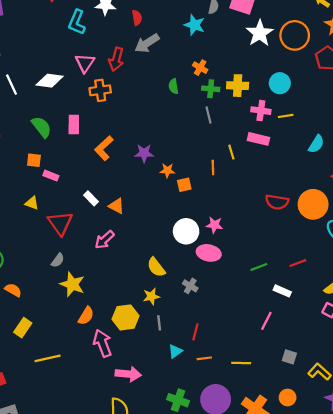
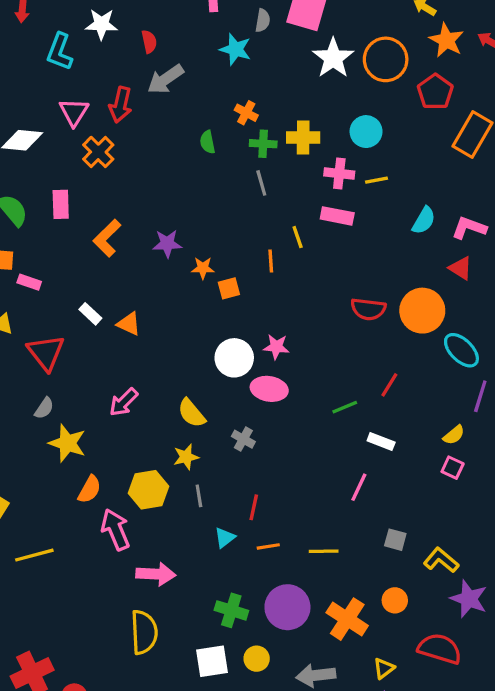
orange cross: (100, 90) -> (98, 152), turned -35
pink arrow: (104, 240) -> (124, 402), moved
red line: (298, 263) -> (389, 385), moved, turned -35

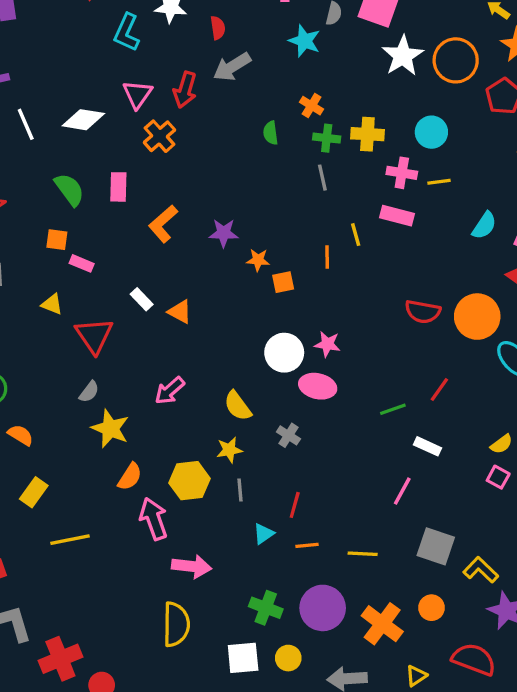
gray square: (395, 540) -> (436, 546), size x1.6

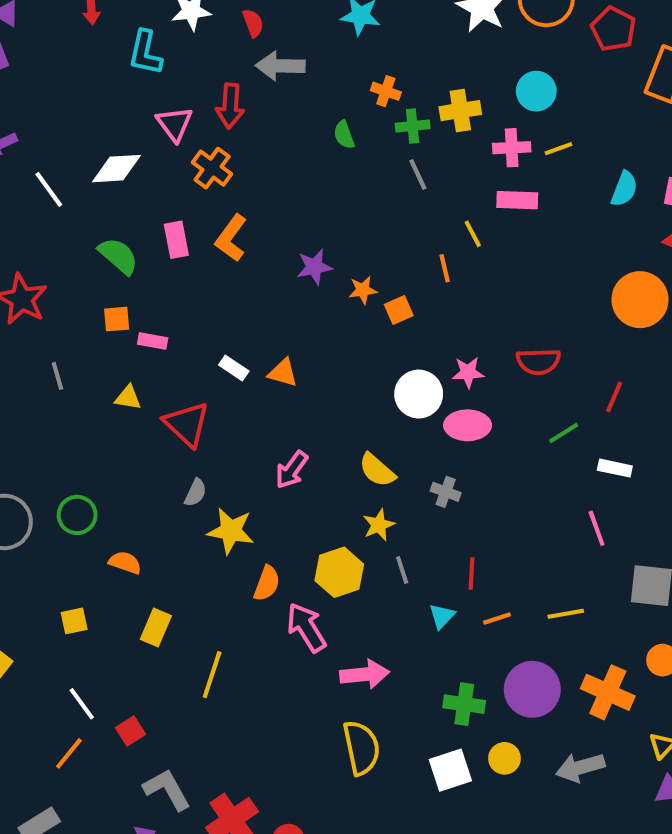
gray arrow: (232, 67) -> (280, 66), turned 45
orange L-shape: (163, 224) -> (231, 238), moved
red semicircle: (423, 312) -> (538, 361), moved
pink line: (402, 491) -> (597, 528), turned -36
yellow line: (70, 540) -> (212, 675), turned -48

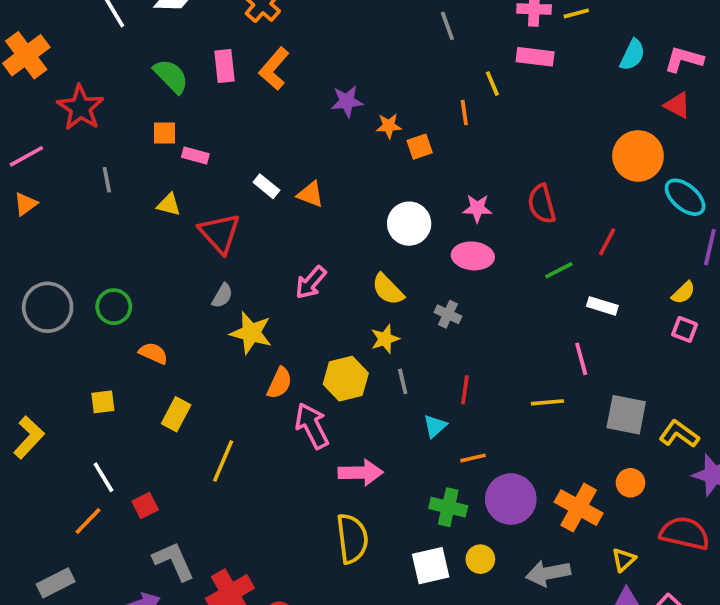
red semicircle: (538, 361) -> (542, 204), turned 72
white circle: (419, 394) -> (409, 224), moved
yellow line: (566, 614) -> (547, 402), moved
orange line: (497, 619) -> (473, 458), moved

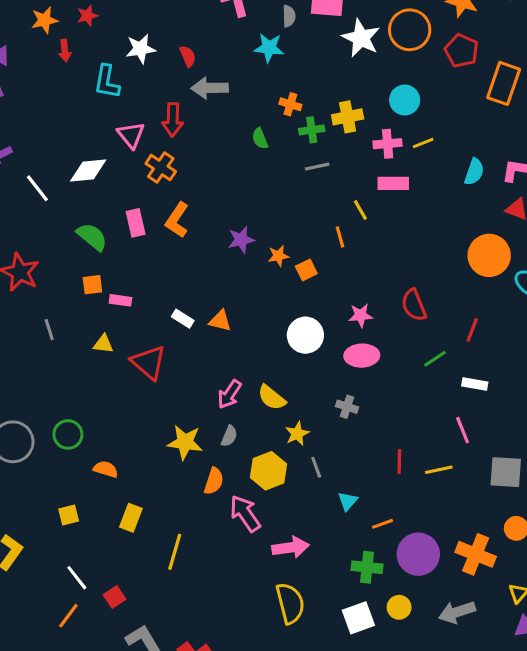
gray line: (447, 26) -> (317, 167), turned -75
yellow semicircle: (388, 289) -> (272, 398), moved
gray semicircle: (222, 296) -> (229, 436), moved
red line: (465, 390) -> (399, 462), moved

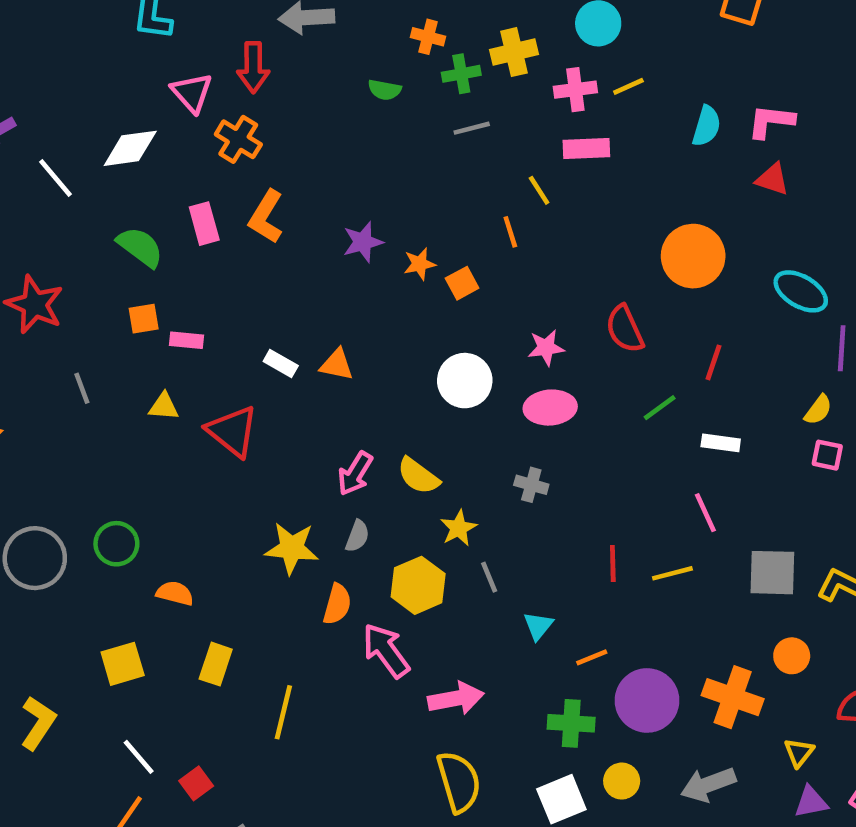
green semicircle: (260, 138) -> (385, 90), turned -55
orange circle: (489, 255) -> (693, 256), moved
yellow square: (69, 515) -> (123, 664), size x1.4

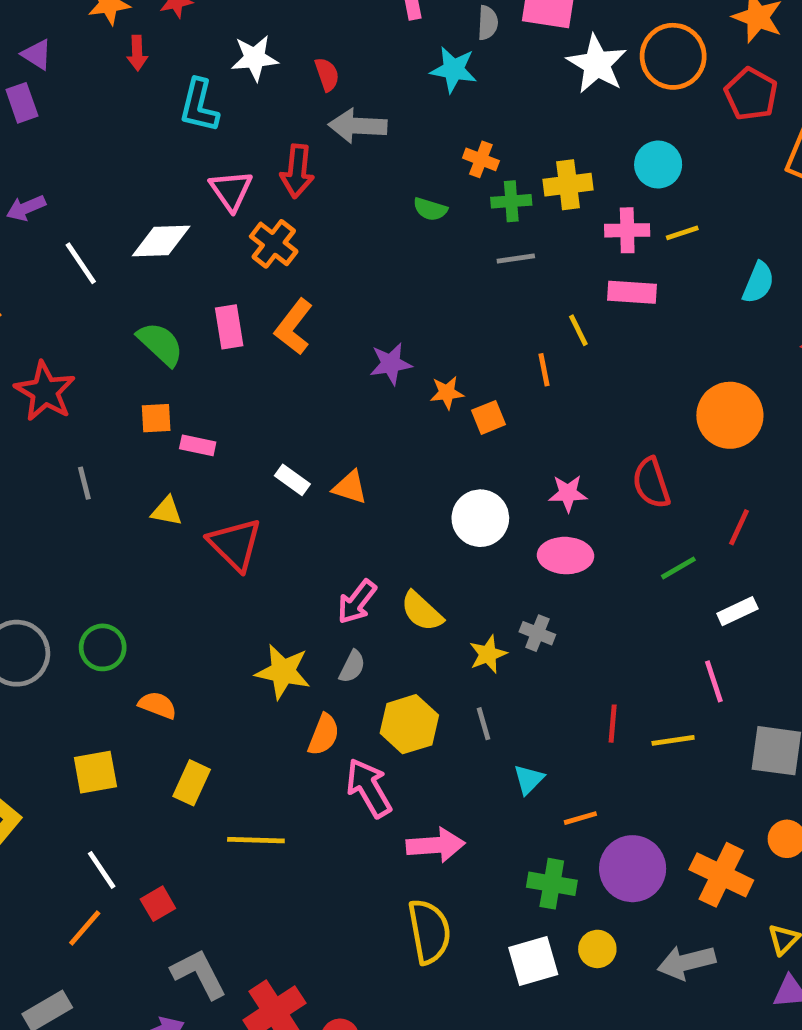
white rectangle: (721, 443) -> (737, 611), turned -39
yellow star: (459, 528) -> (488, 654), moved
yellow line: (283, 712) -> (256, 840), turned 72

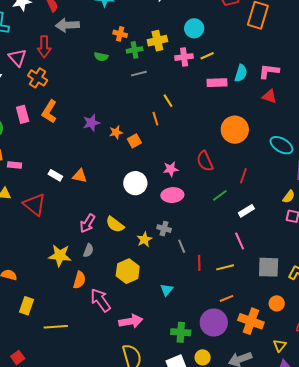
pink rectangle: (632, 292) -> (217, 83), moved
yellow hexagon: (409, 724) -> (128, 271), moved
gray line: (483, 724) -> (182, 246), moved
orange line: (580, 818) -> (226, 298), moved

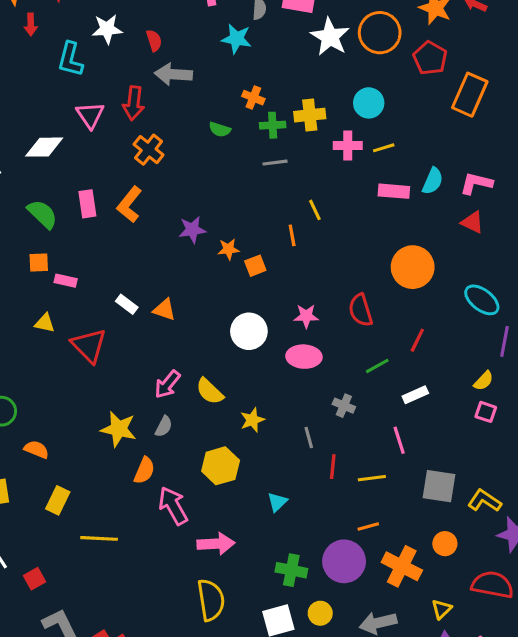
orange cross: (38, 78) -> (149, 150), moved
gray cross: (164, 229) -> (344, 406), moved

